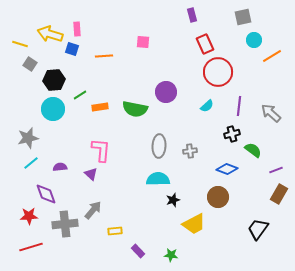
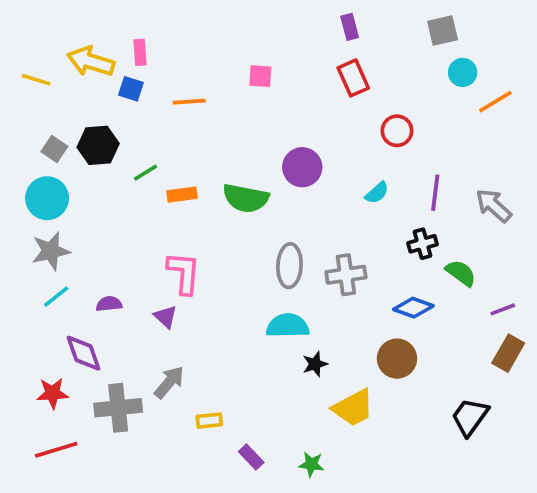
red rectangle: (205, 44) -> (353, 78), moved
gray square: (30, 64) -> (54, 149), moved
red circle: (218, 72) -> (397, 131), size x0.6
cyan circle: (53, 109) -> (47, 198), moved
gray cross: (190, 151) -> (346, 275), size x1.5

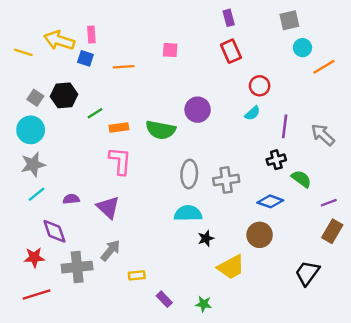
cyan semicircle: (377, 193) -> (252, 113), moved
pink L-shape: (184, 273) -> (120, 161), moved
purple triangle: (166, 317) -> (108, 207), size x1.5

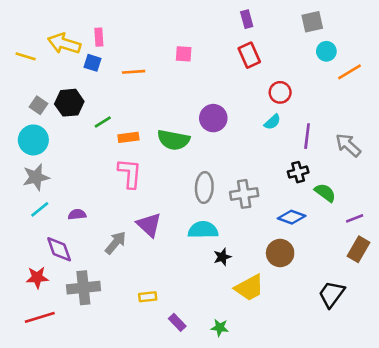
purple triangle: (108, 207) -> (149, 225), moved
gray arrow: (111, 250) -> (116, 243), moved

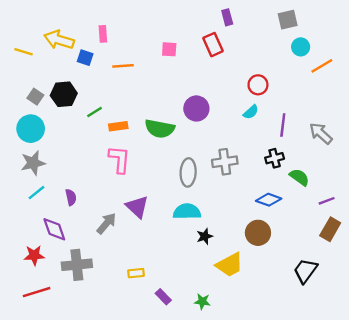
pink rectangle: (99, 37) -> (103, 34), moved
red rectangle: (249, 55) -> (213, 45), moved
gray cross: (244, 194) -> (225, 162), moved
purple semicircle: (77, 214) -> (71, 197), turned 84

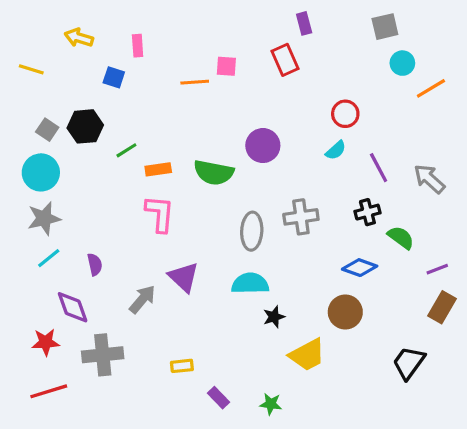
yellow arrow: (59, 40) -> (79, 38), moved, size x0.7
orange line: (123, 66) -> (195, 82), moved
purple line: (283, 125) -> (379, 168), turned -35

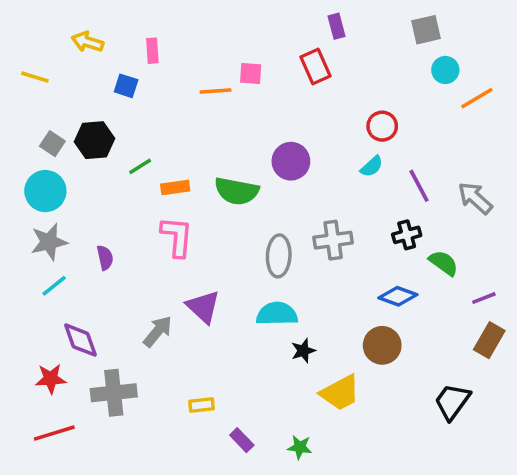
purple semicircle: (95, 264) -> (105, 258), moved

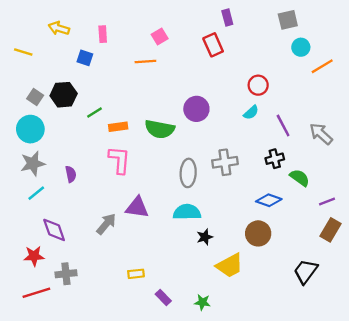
pink square: (251, 74) -> (160, 37), moved, turned -35
purple triangle: (203, 307) -> (137, 207), turned -35
gray cross: (114, 393) -> (66, 274), moved, size x0.7

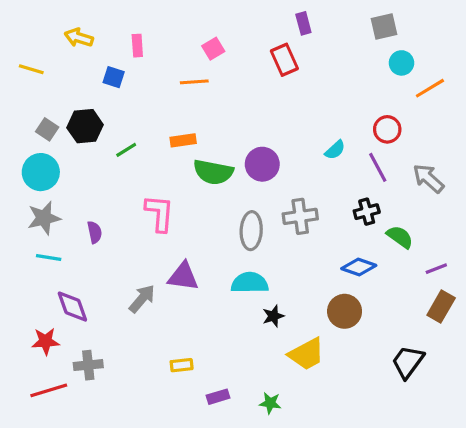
red circle: (258, 85) -> (387, 129), moved
purple circle: (196, 109) -> (262, 164), moved
orange rectangle: (118, 127) -> (183, 140), moved
cyan line: (36, 193) -> (49, 258), turned 48
purple rectangle: (163, 298) -> (218, 397), turned -63

